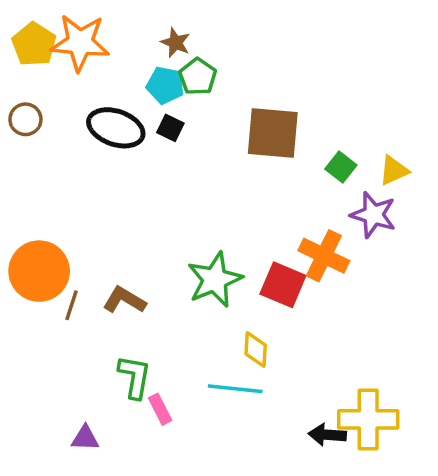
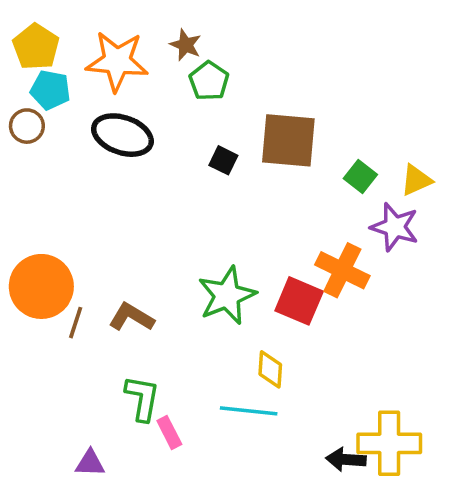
orange star: (80, 43) -> (117, 61), moved
cyan pentagon: (165, 85) -> (50, 90), moved
black square: (170, 128) -> (223, 160), moved

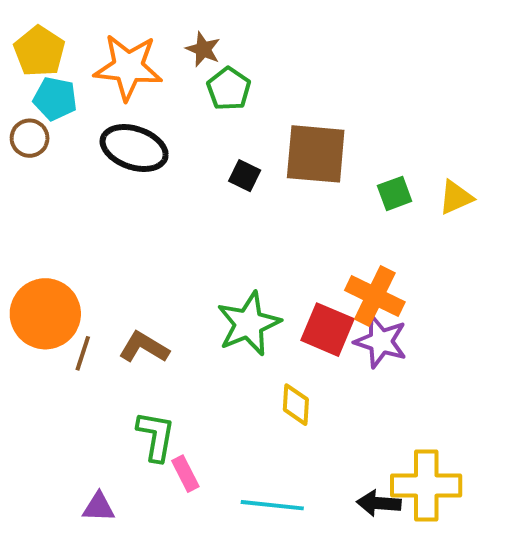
green square: (360, 177) -> (395, 193), turned 32
purple star: (395, 227) -> (381, 341), moved
cyan line: (249, 411) -> (272, 505), moved

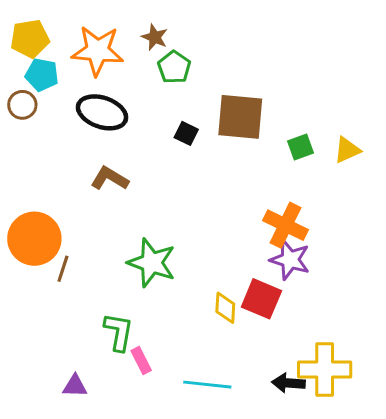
yellow pentagon: (39, 51) -> (30, 39), turned 30
green star: (249, 324) -> (152, 263), moved, turned -30
red square: (328, 330) -> (261, 299), moved
brown L-shape: (144, 347) -> (110, 179), moved

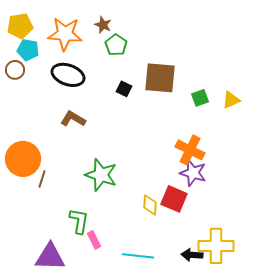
purple triangle: (75, 386) -> (50, 257), size x1.8

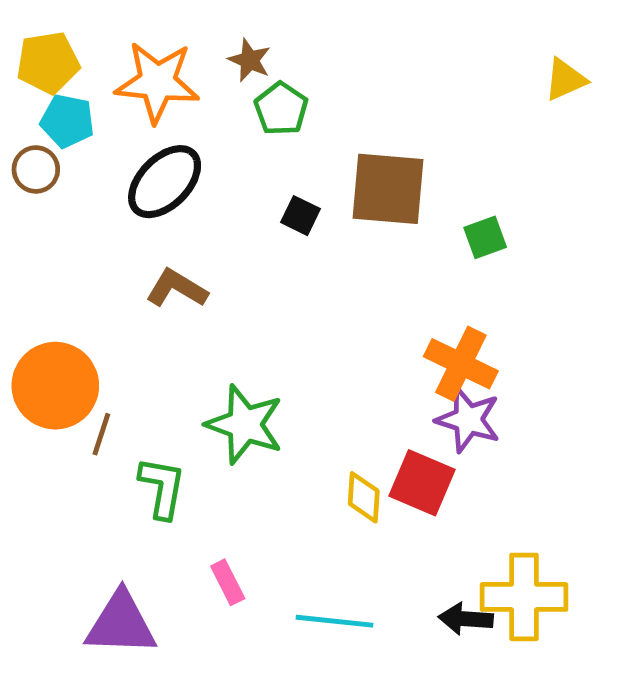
black ellipse: (68, 75) -> (165, 182), turned -64
yellow triangle: (231, 100) -> (565, 80), moved
green L-shape: (79, 221) -> (162, 488), moved

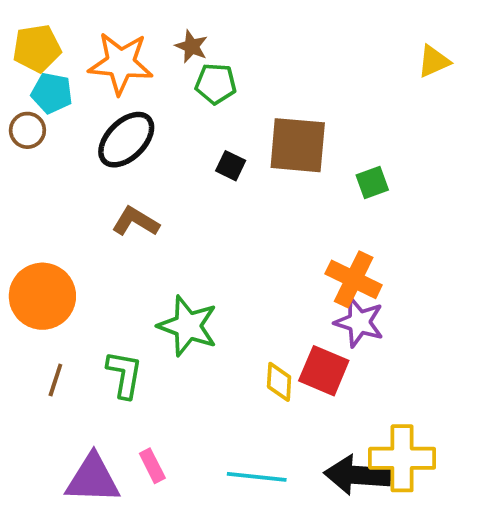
green pentagon: (281, 109) -> (216, 84), turned -30
brown line: (101, 434) -> (55, 380), moved
pink rectangle: (228, 582) -> (152, 466), moved
black arrow: (466, 619) -> (357, 475), size x1.6

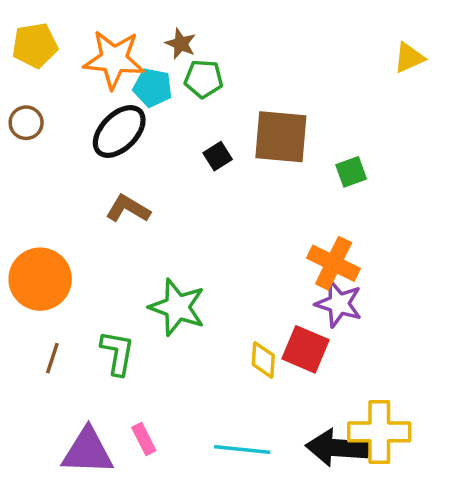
cyan pentagon: (52, 93) -> (153, 88), moved
black square: (231, 166) -> (218, 156), turned 32

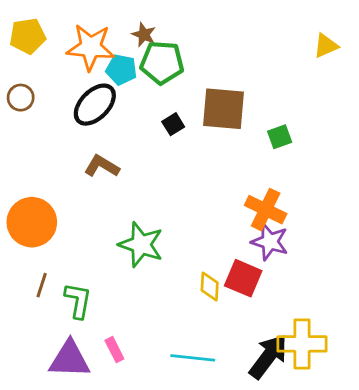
green pentagon: (204, 79) -> (162, 63), size x1.4
green L-shape: (117, 353) -> (78, 301), moved
black arrow: (337, 448) -> (268, 357), turned 123

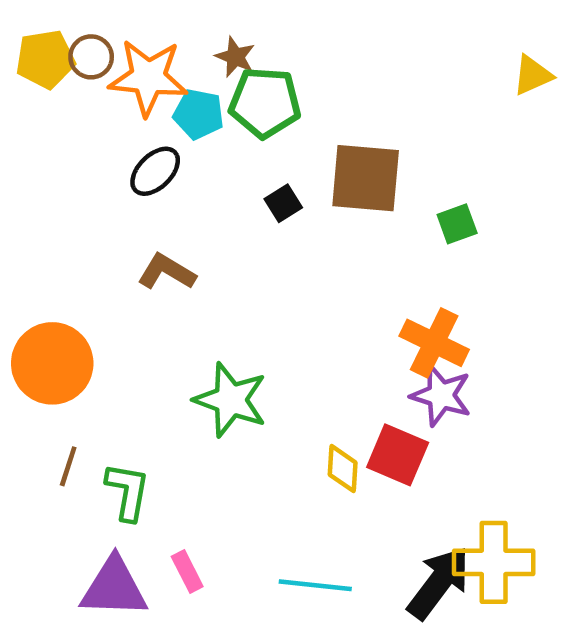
brown circle: (21, 98) -> (91, 57), moved
black ellipse: (95, 105) -> (155, 171), size x0.7

